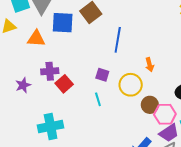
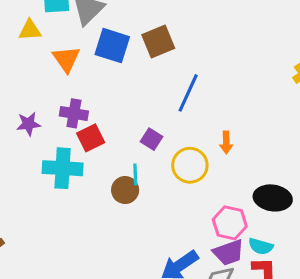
orange triangle: (36, 39) -> (66, 59), turned 36
brown circle: (150, 105) -> (125, 190), moved
cyan cross: (51, 126) -> (63, 168), moved

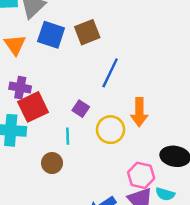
red square: (91, 138) -> (33, 107), size x1.4
orange arrow: (226, 142) -> (139, 112), size x1.6
brown circle: (125, 190) -> (52, 163), moved

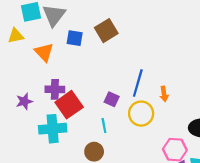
blue square: (51, 35) -> (75, 38), size x0.7
blue line: (110, 73) -> (138, 83), moved
orange arrow: (139, 112) -> (164, 94), size x0.6

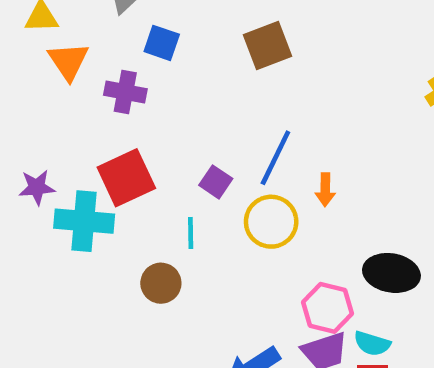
brown square: (106, 31) -> (268, 45), moved
orange triangle: (44, 52) -> (68, 61), moved
purple cross: (55, 89) -> (125, 92), moved
purple star: (24, 101) -> (37, 187), moved

